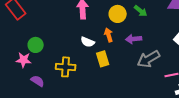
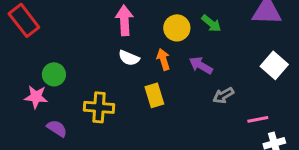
purple arrow: (134, 39) -> (201, 65), turned 35
white semicircle: (88, 42) -> (129, 58), moved
gray arrow: (149, 59) -> (223, 95), size x0.6

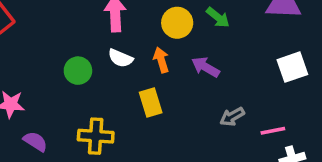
white square: (274, 65) -> (292, 67), turned 30
green circle: (54, 74) -> (78, 71), moved
gray arrow: (223, 95) -> (232, 117), moved
yellow cross: (99, 107) -> (96, 136), moved

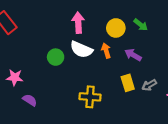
white semicircle: (120, 58) -> (81, 50), size x1.5
yellow rectangle: (151, 102) -> (128, 83), moved
yellow cross: (96, 136) -> (90, 97), moved

